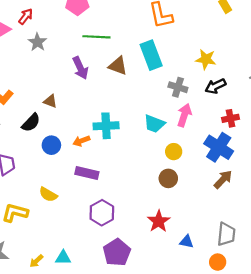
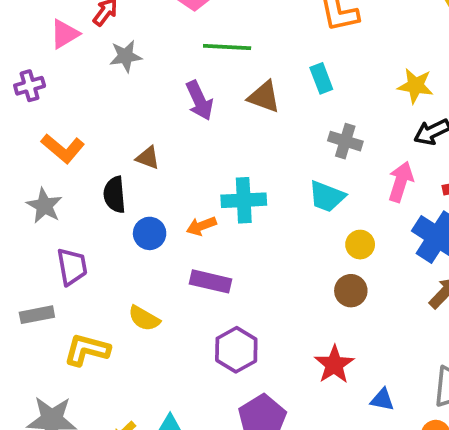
gray star: (37, 42) -> (126, 56), turned 30
cyan rectangle: (151, 55) -> (321, 78), size x0.6
gray cross: (178, 87) -> (345, 141), moved
pink arrow: (184, 115) -> (401, 182), moved
black semicircle: (31, 123) -> (114, 195), turned 132

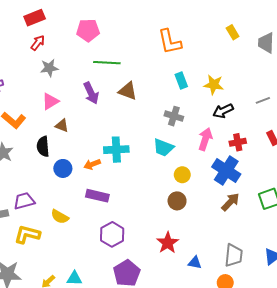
pink triangle: (65, 34) -> (50, 101), moved
cyan rectangle: (321, 78) -> (181, 80), moved
purple trapezoid: (72, 267) -> (24, 201), moved, turned -95

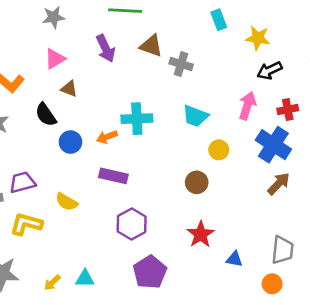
cyan rectangle: (181, 80) -> (219, 20), moved
gray cross: (174, 116) -> (181, 64), moved
black semicircle: (43, 146) -> (46, 115), turned -30
brown circle: (177, 201) -> (197, 182), moved

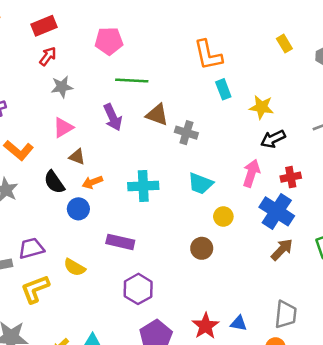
orange arrow: (107, 137) -> (92, 182), moved
yellow L-shape: (26, 224) -> (35, 289), turned -36
red star: (201, 234) -> (206, 326), moved

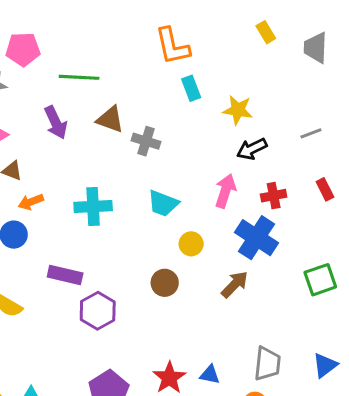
pink pentagon: (109, 41) -> (23, 49), moved
brown arrow: (282, 250) -> (235, 284), moved
purple hexagon: (138, 289) -> (98, 311), moved

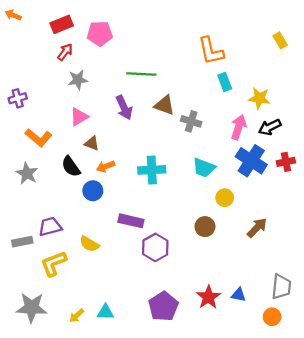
pink pentagon: (23, 49) -> (100, 34), moved
pink arrow: (225, 191) -> (239, 127), moved
blue cross: (256, 238) -> (251, 161), moved

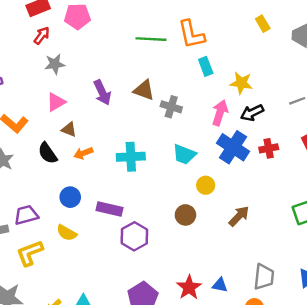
green line: (141, 74) -> (151, 39), moved
blue circle: (93, 191) -> (70, 197), moved

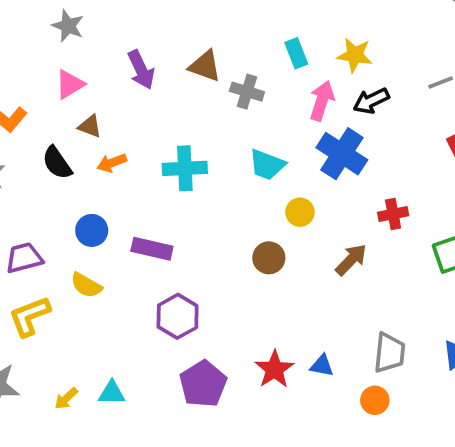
gray star: (55, 64) -> (68, 26), turned 30
cyan rectangle: (206, 66) -> (296, 53), moved
red cross: (269, 148) -> (393, 214), moved
purple hexagon: (134, 236) -> (178, 316), moved

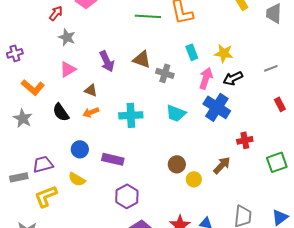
brown triangle: (90, 126) -> (91, 90), moved
yellow circle: (300, 212) -> (194, 179), moved

